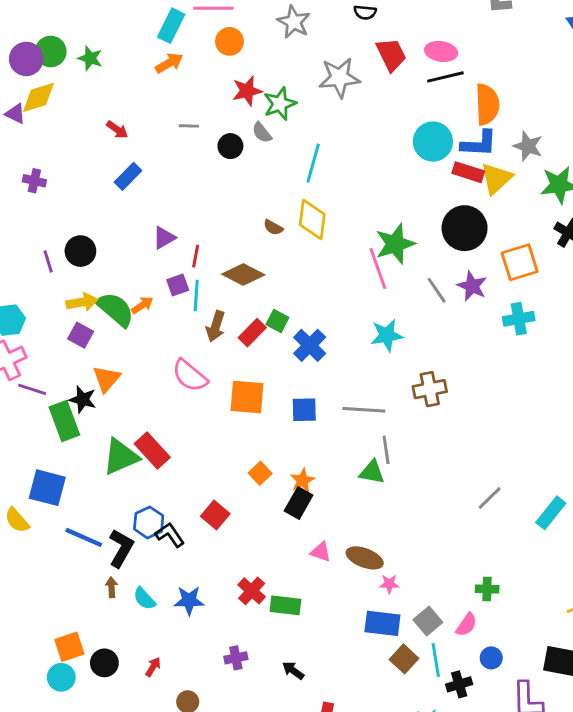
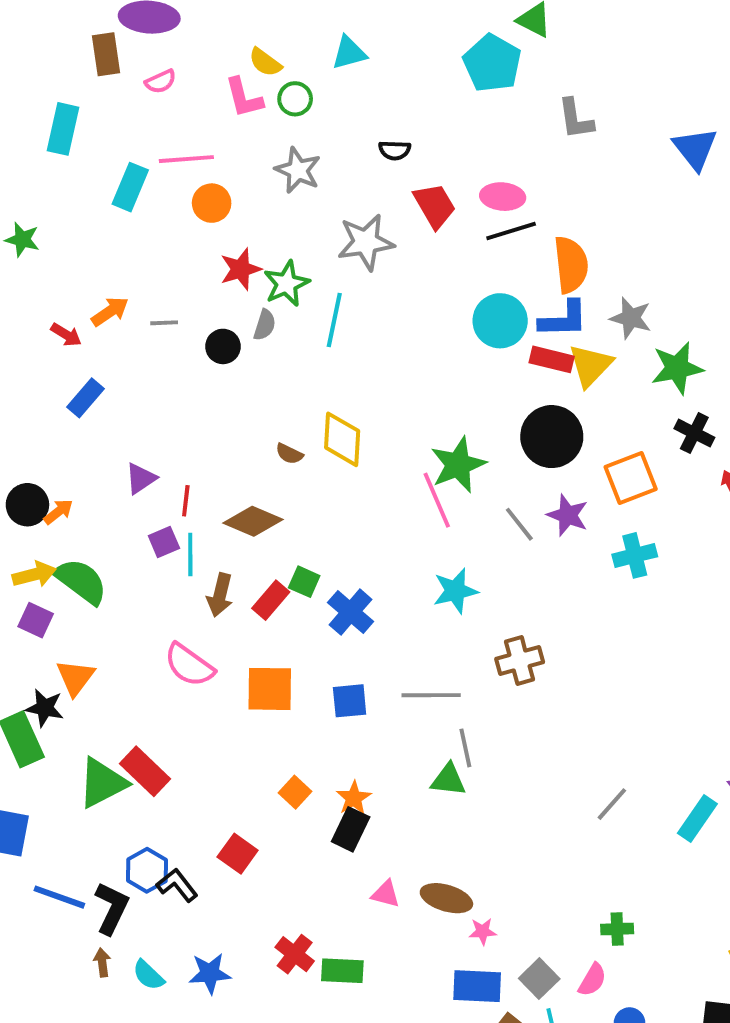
orange arrow: (169, 63) -> (110, 311), moved
gray semicircle: (262, 133) -> (265, 325), turned -120
cyan line: (313, 163) -> (334, 320), moved
orange arrow: (142, 305) -> (58, 512), moved

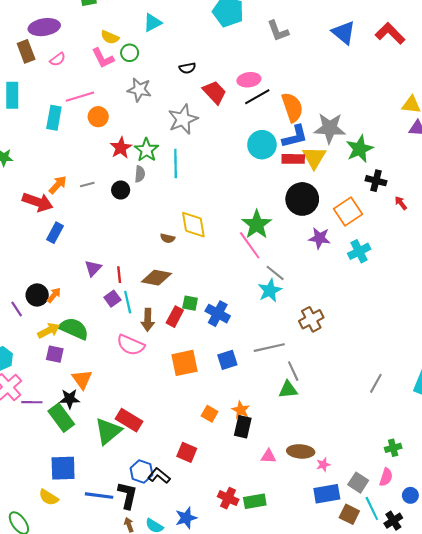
gray star: (631, 318) -> (330, 128), size x1.4
red arrow: (66, 335) -> (38, 202), size x1.8
gray line: (519, 524) -> (275, 273), moved
pink semicircle: (189, 665) -> (131, 345), moved

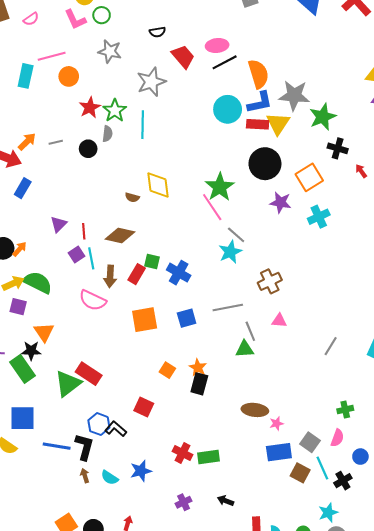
pink triangle: (269, 456) -> (279, 321), moved

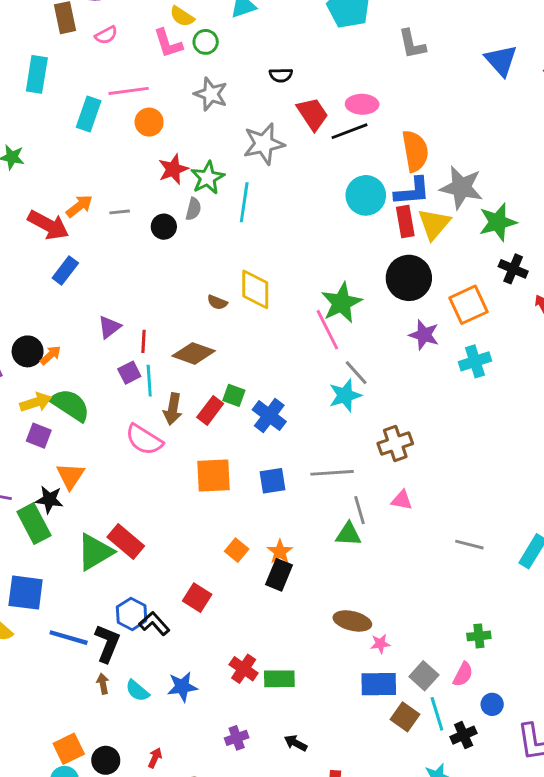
black line: (225, 62) -> (349, 131), moved
red rectangle: (258, 124) -> (405, 221), turned 70
gray line: (331, 346) -> (469, 545), turned 66

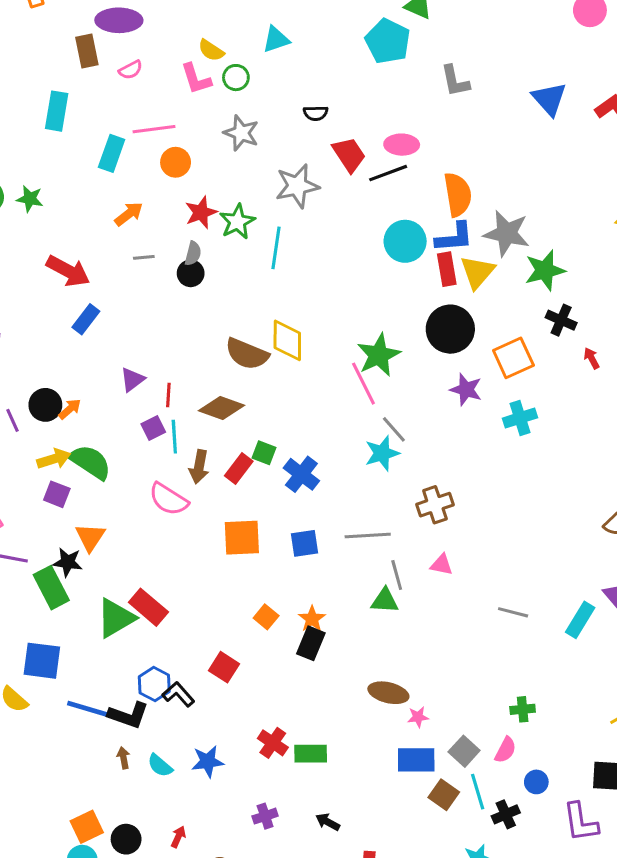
orange arrow: (79, 206) -> (129, 214), moved
gray semicircle: (193, 209) -> (193, 253), moved
brown semicircle: (217, 302) -> (247, 354), size x2.0
black L-shape: (107, 643) -> (128, 715), turned 87

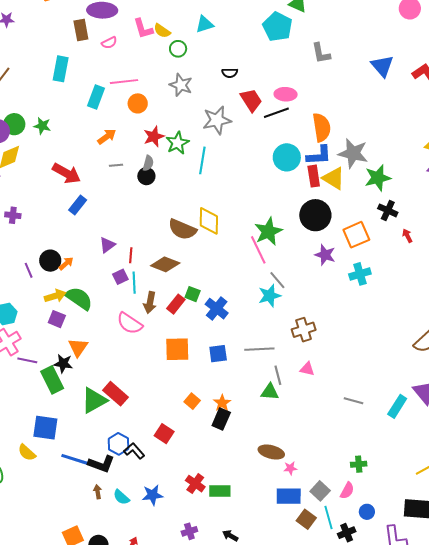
pink L-shape: (196, 79) -> (143, 29), moved
yellow triangle: (477, 272) -> (334, 178), turned -40

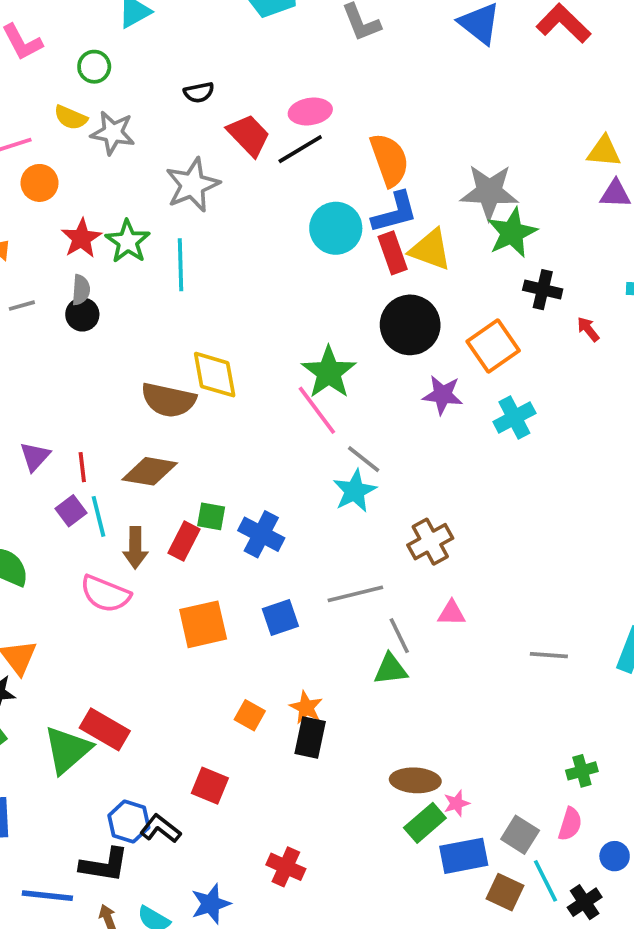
yellow semicircle: (162, 31) -> (71, 118), moved
gray star: (353, 153) -> (489, 192), moved
blue line: (74, 459) -> (47, 896), moved
green rectangle: (220, 491) -> (425, 823), moved, turned -30

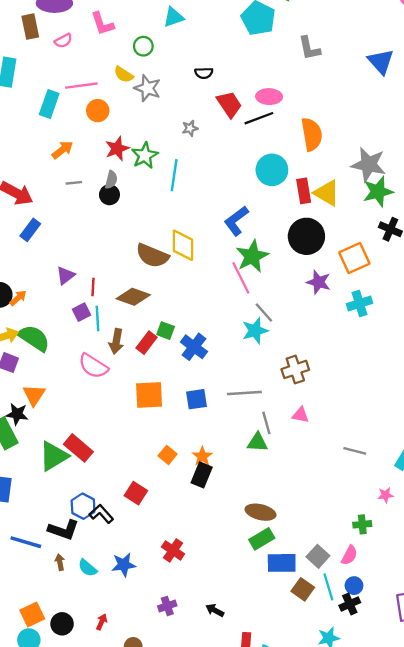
gray star: (192, 185) -> (190, 128), size x0.5
blue L-shape: (395, 213) -> (236, 221), moved, turned 148
pink star: (457, 803) -> (386, 495), moved
blue circle: (615, 856) -> (354, 586), moved

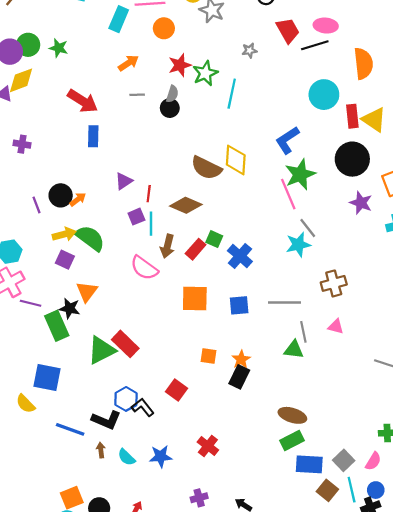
blue rectangle: (30, 230) -> (93, 136), turned -40
orange square: (168, 455) -> (209, 356), turned -35

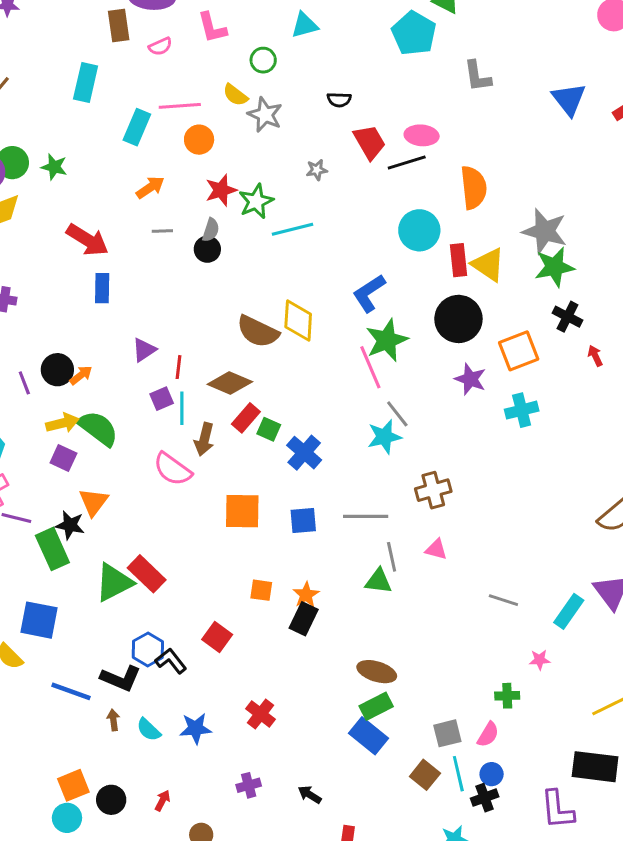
cyan line: (232, 94) -> (292, 229), turned 64
red rectangle: (196, 249) -> (246, 418), moved
gray square: (344, 460) -> (447, 733), turned 30
blue rectangle: (309, 464) -> (369, 736), moved, turned 36

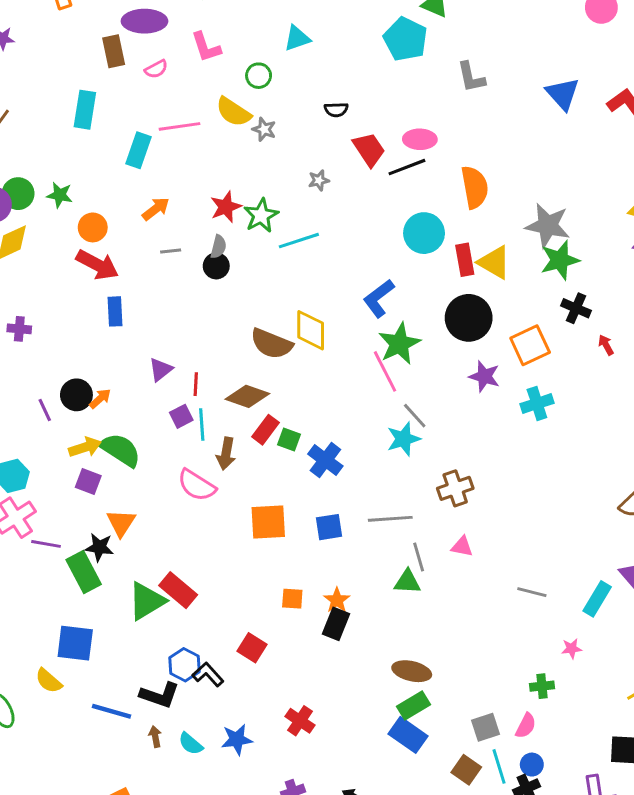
yellow semicircle: (235, 95) -> (233, 112), size x1.4
gray star: (265, 115) -> (264, 129), size x0.7
orange circle: (199, 140) -> (93, 227), moved

